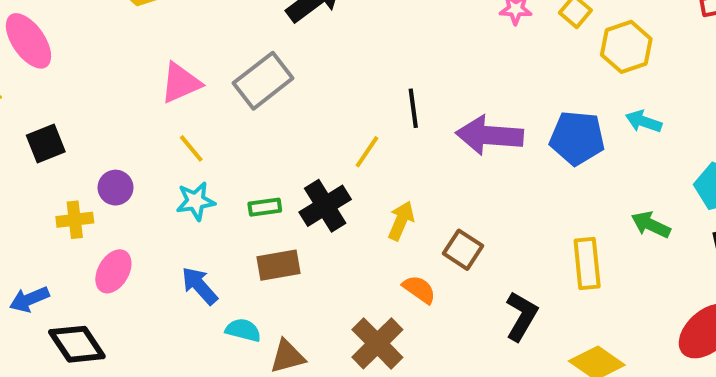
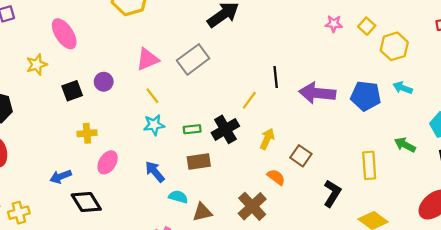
purple circle: (115, 188) -> (104, 82), moved

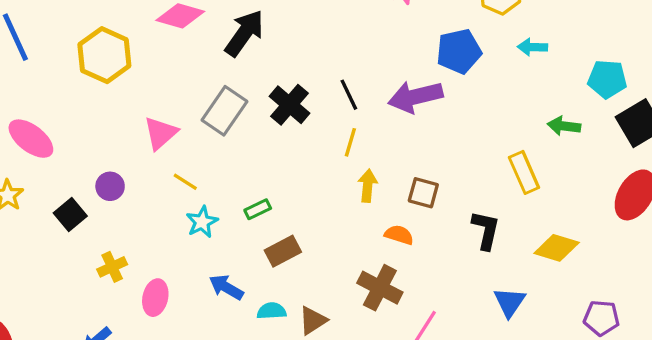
blue pentagon: (366, 96) -> (459, 51), moved
yellow line: (249, 100) -> (350, 142), moved
black cross: (225, 129) -> (290, 105), moved

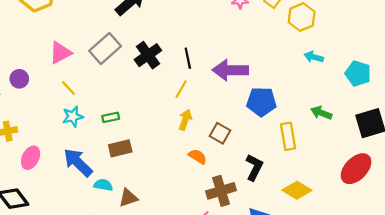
blue pentagon: (459, 51) -> (261, 102), moved
cyan pentagon: (607, 79) -> (358, 73), moved
blue arrow: (226, 287) -> (78, 162), size x1.4
brown cross: (380, 288) -> (221, 191), moved, turned 32

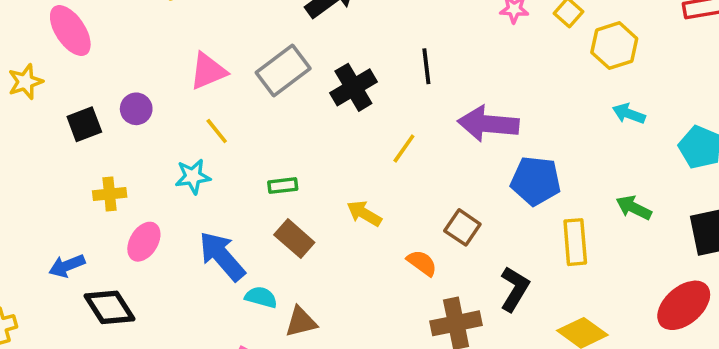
black line: (188, 58) -> (426, 66), moved
cyan star: (73, 117) -> (193, 176), moved
yellow arrow: (185, 120) -> (364, 213), moved, turned -84
brown rectangle: (120, 148) -> (294, 239), turned 50

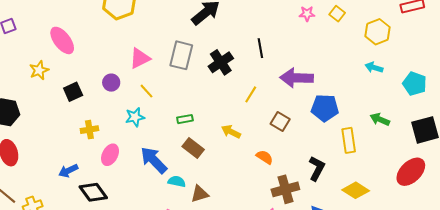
yellow hexagon: (614, 46) -> (378, 32), moved
gray rectangle: (283, 70) -> (181, 55), turned -36
purple circle: (136, 109) -> (111, 83), moved
brown square: (462, 227) -> (280, 121), moved

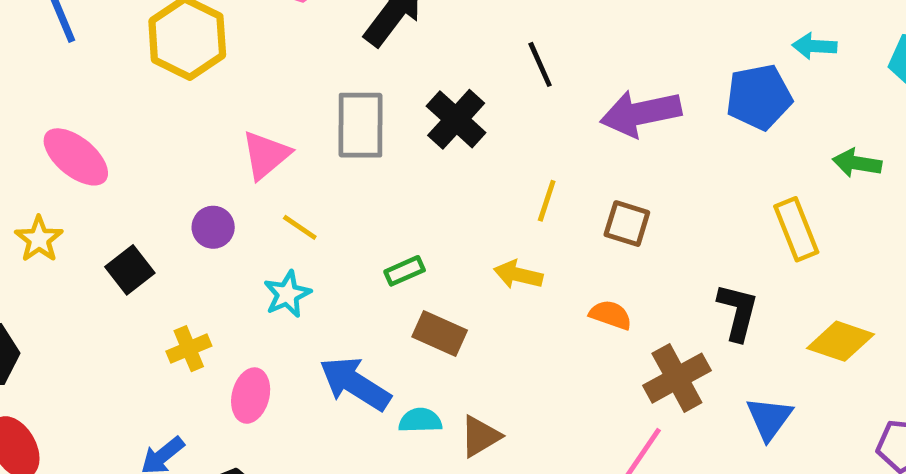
yellow line: (251, 94) -> (547, 201), moved
blue pentagon: (325, 108) -> (759, 97), moved

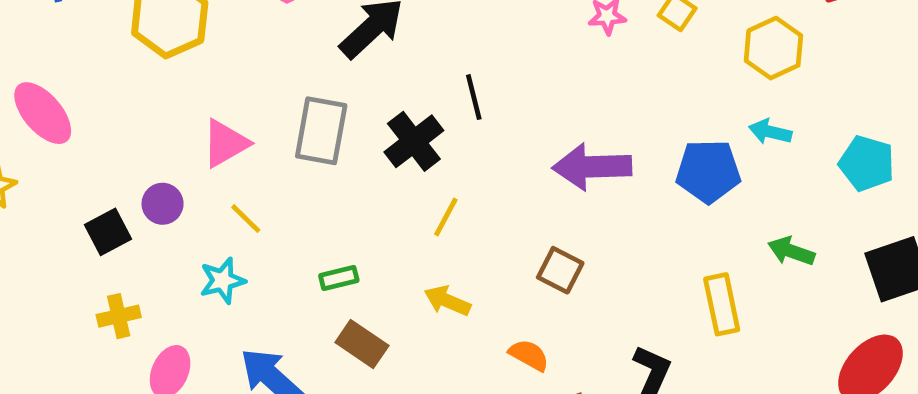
black line: (540, 64) -> (474, 97), moved
yellow line: (547, 201) -> (446, 217), moved
black square: (130, 270) -> (108, 232), moved

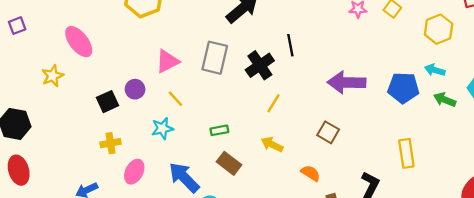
green arrow: (791, 251) -> (445, 100), moved

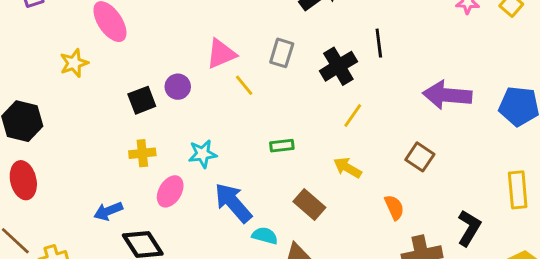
gray rectangle: (215, 58) -> (282, 53), size x0.7
yellow line: (175, 99) -> (244, 85), moved
cyan star: (162, 128) -> (203, 154), moved
brown rectangle: (229, 163) -> (309, 204), moved
orange semicircle: (311, 173) -> (394, 207), turned 30

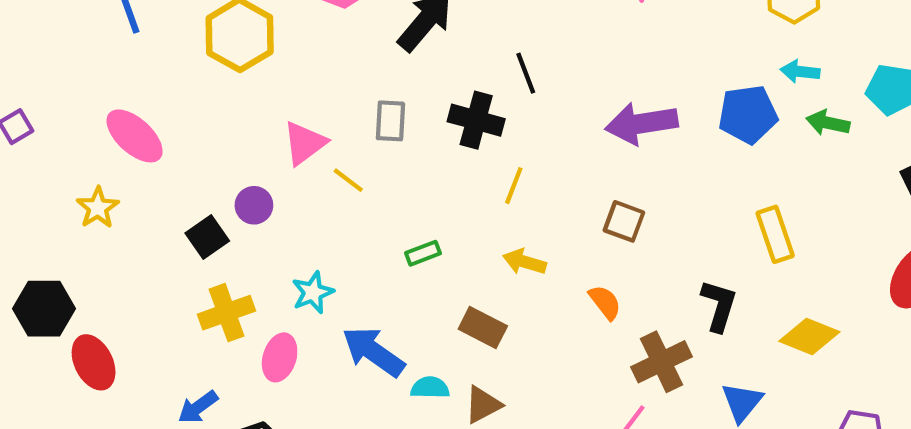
black cross: (338, 66) -> (476, 120), turned -30
yellow cross: (142, 153) -> (227, 313), size x1.4
red ellipse: (23, 180) -> (94, 362), moved

